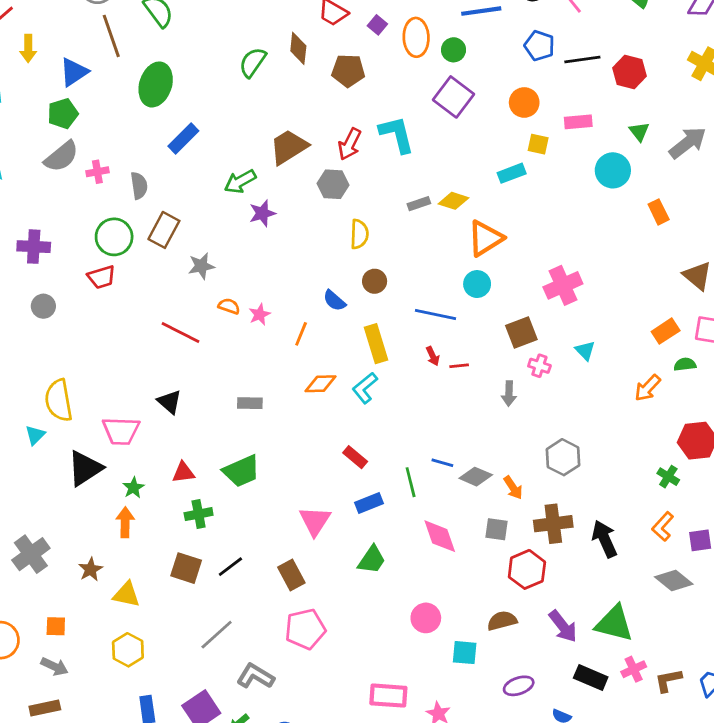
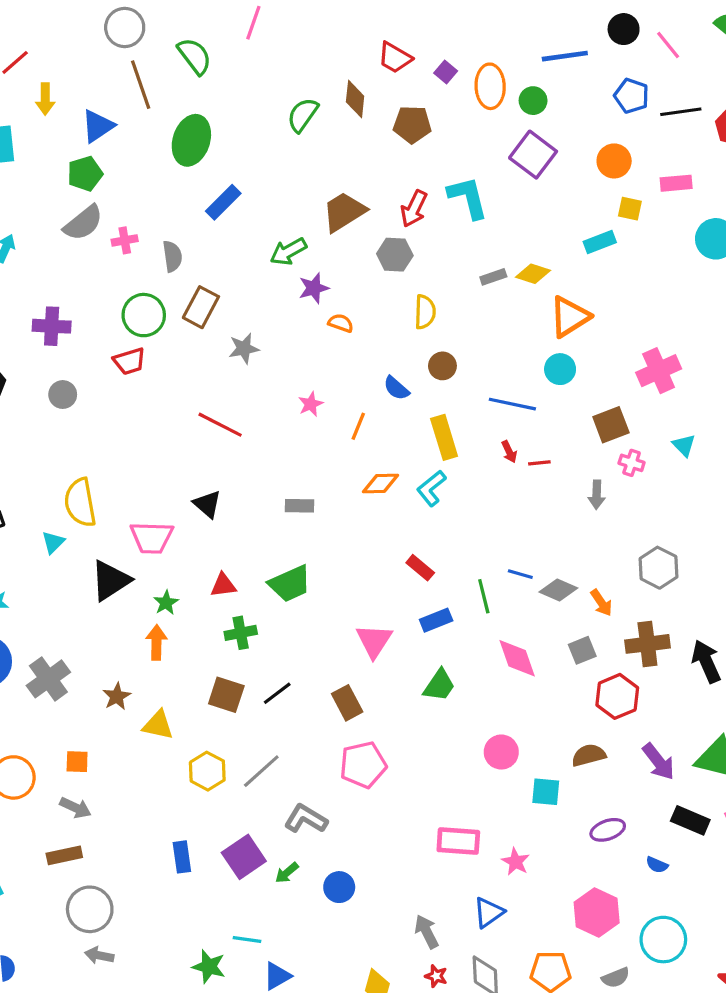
orange semicircle: (229, 306) -> (341, 323), moved
gray square: (496, 529) -> (582, 650), turned -30
yellow hexagon: (128, 650) -> (207, 771), moved

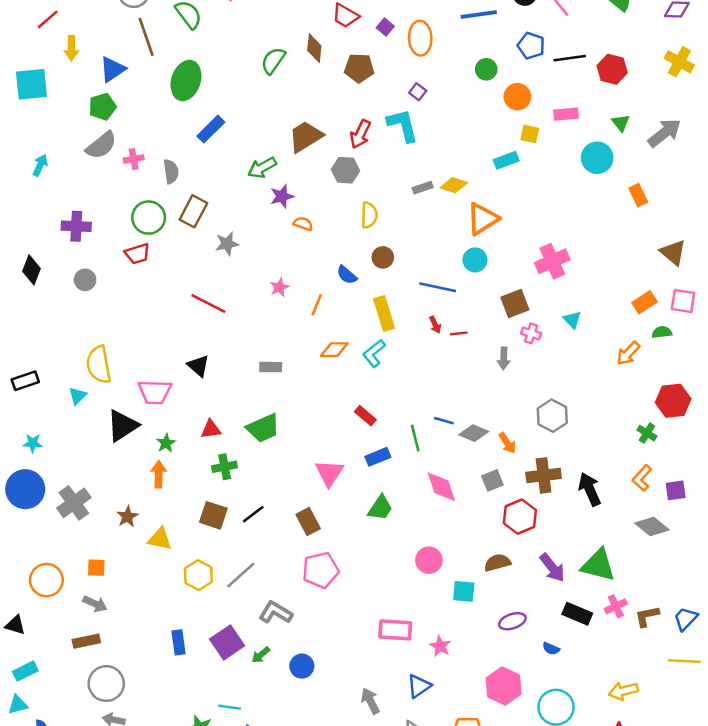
green circle: (533, 101) -> (486, 69), moved
purple square: (533, 155) -> (418, 92), moved, size x0.5

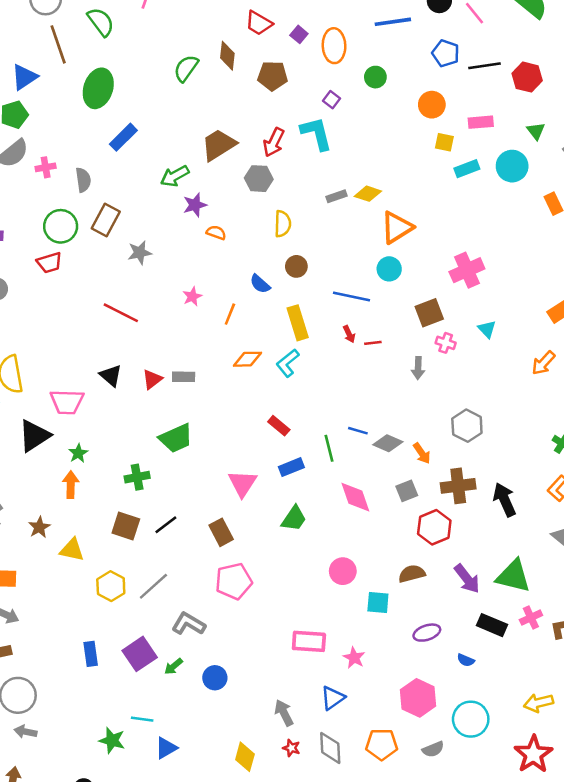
green circle: (486, 69) -> (375, 77), moved
cyan rectangle: (506, 160) -> (467, 169), moved
red triangle: (211, 429) -> (152, 379), moved, turned -30

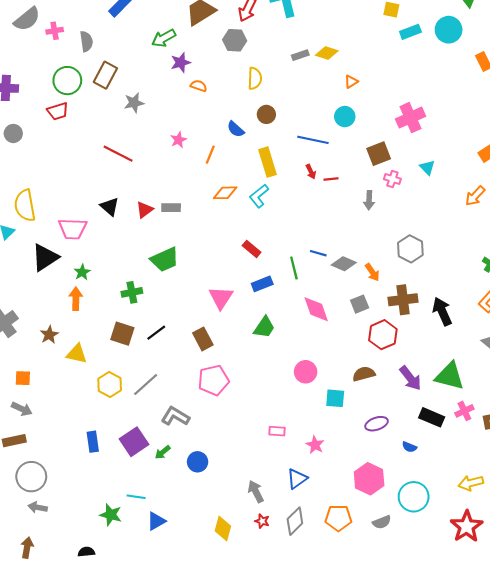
orange triangle: (397, 228) -> (351, 82), size x0.5
pink rectangle: (309, 641) -> (277, 431), size x0.6
gray diamond: (330, 748) -> (295, 521), turned 48

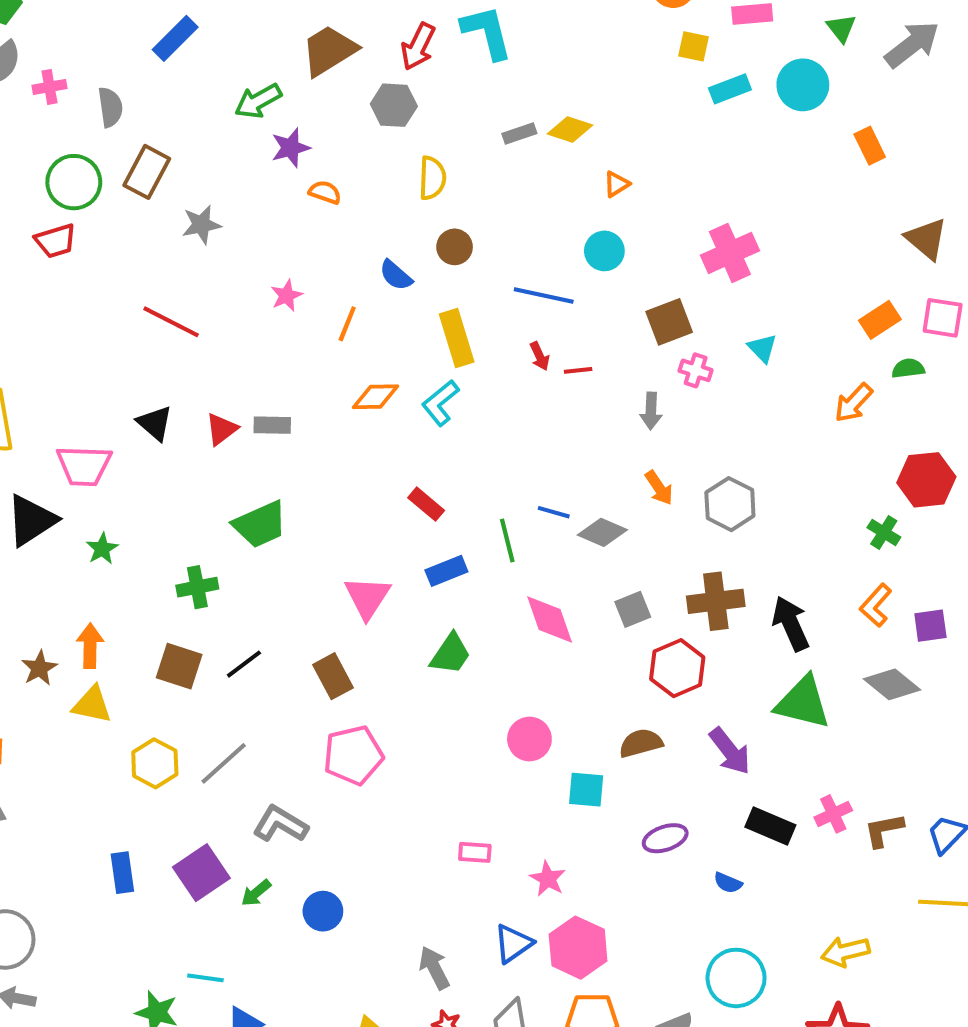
orange arrow: (372, 272) -> (659, 488), moved
orange arrow: (76, 299) -> (90, 646), moved
green triangle: (450, 376) -> (803, 703), moved
pink hexagon: (369, 479) -> (578, 948), moved

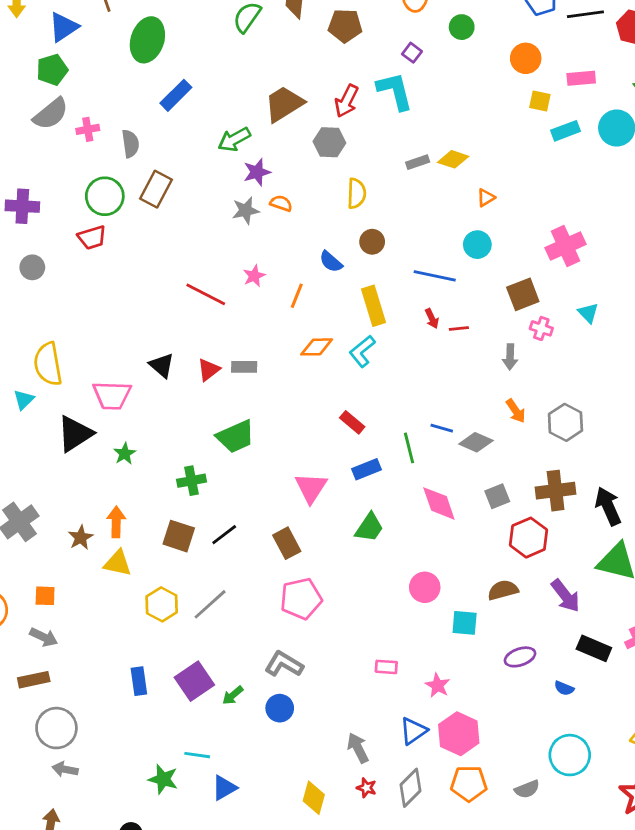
gray star: (201, 225) -> (246, 210), moved
red line: (171, 322) -> (206, 294), moved
gray L-shape: (280, 824) -> (284, 664), moved

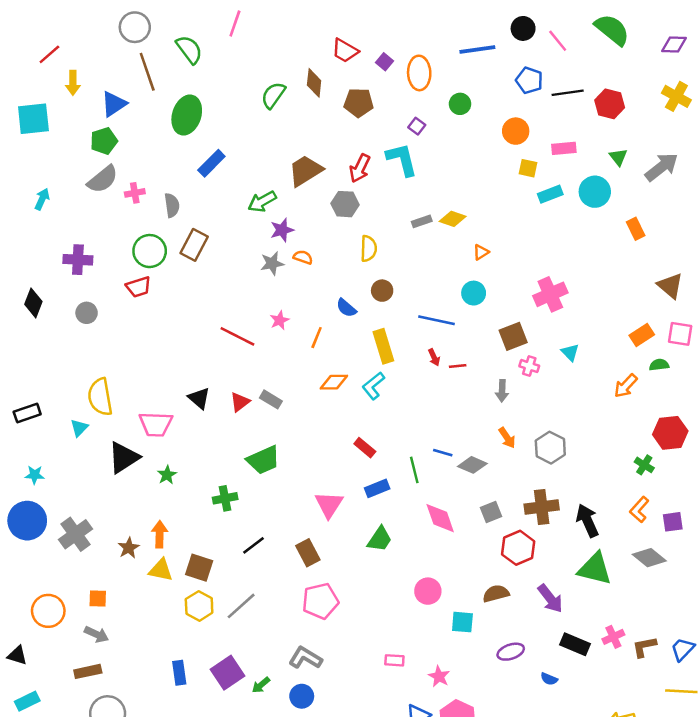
gray rectangle: (244, 367) -> (271, 399), turned 30
brown square: (179, 536) -> (199, 568), moved

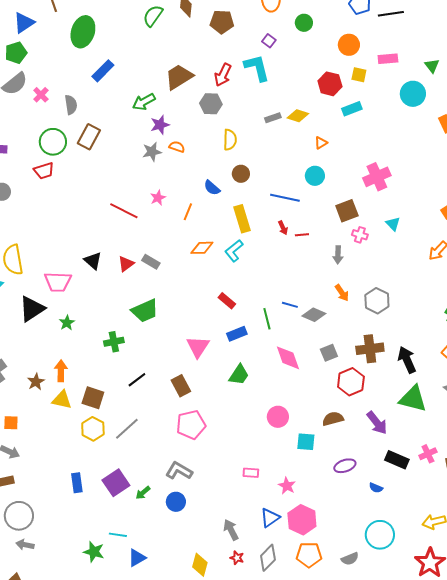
red hexagon: (610, 104) -> (330, 84), moved
pink cross: (135, 193) -> (41, 95), turned -35
cyan rectangle: (550, 194) -> (352, 109), moved

